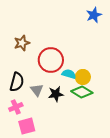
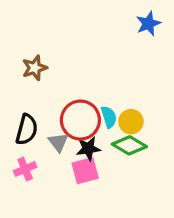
red circle: (51, 60) -> (80, 120), moved
cyan semicircle: (69, 74) -> (109, 117), turned 56
pink square: (27, 126) -> (85, 171), moved

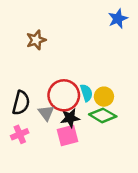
brown star: (35, 68) -> (36, 40), moved

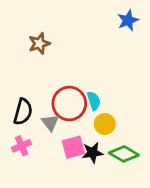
yellow circle: (104, 97) -> (105, 124), moved
green diamond: (103, 115) -> (124, 154), moved
black star: (70, 118) -> (92, 153), moved

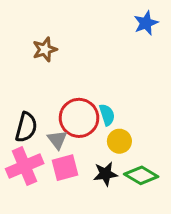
pink cross: (22, 146) -> (25, 166), size x1.6
pink square: (73, 147) -> (65, 168), moved

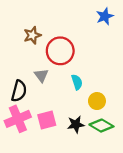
red circle: (79, 118) -> (60, 51), moved
gray triangle: (57, 140) -> (41, 75), moved
yellow circle: (119, 141) -> (97, 101), moved

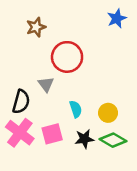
brown star: (32, 35) -> (36, 27), moved
cyan semicircle: (77, 82) -> (76, 109), moved
pink cross: (18, 119) -> (20, 133), turned -30

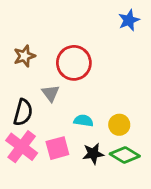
brown star: (36, 27) -> (24, 56), moved
cyan semicircle: (76, 109) -> (84, 121), turned -63

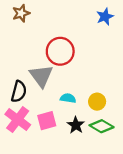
brown star: (24, 56) -> (21, 13), moved
gray triangle: (51, 93) -> (41, 76), size x1.6
black star: (93, 154) -> (76, 125), turned -30

